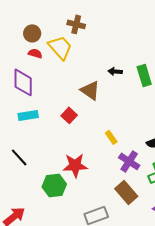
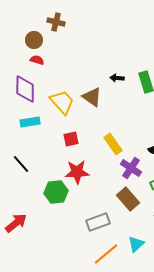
brown cross: (76, 24) -> (56, 22), moved
yellow trapezoid: (60, 47) -> (62, 102), moved
red square: (69, 115) -> (71, 139), moved, turned 35
yellow rectangle: (111, 137) -> (113, 144), size x1.5

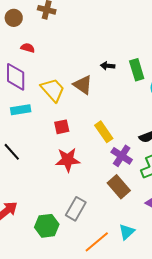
brown circle: (34, 40) -> (14, 18), moved
green hexagon: (56, 192) -> (47, 226), moved
gray rectangle: (98, 222) -> (76, 209), moved, turned -40

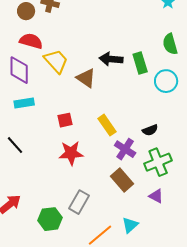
brown circle: (14, 18) -> (26, 11), moved
red semicircle: (28, 48) -> (31, 41), size x1.6
black arrow: (108, 66) -> (111, 59), size x1.6
yellow trapezoid: (53, 90) -> (56, 61), moved

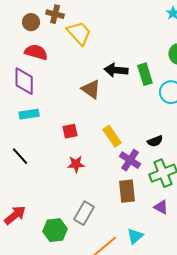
yellow trapezoid: (56, 61) -> (79, 33), moved
red star: (71, 153) -> (76, 164), size x0.7
brown rectangle: (122, 180) -> (127, 191), turned 35

